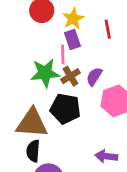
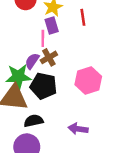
green star: (45, 73) -> (18, 77), moved
purple semicircle: (94, 77) -> (32, 61), moved
black semicircle: (33, 151) -> (34, 121), moved, turned 72

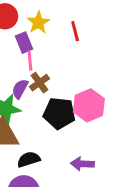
purple rectangle: (52, 26) -> (24, 43), moved
black pentagon: (43, 86) -> (59, 113), moved

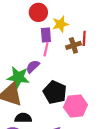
brown cross: (40, 83) -> (73, 45), moved
pink hexagon: (89, 105) -> (76, 106), moved

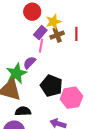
purple rectangle: (46, 35) -> (40, 33), turned 48
brown cross: (73, 45) -> (57, 35), moved
green star: (18, 77) -> (16, 73), turned -30

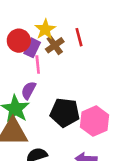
red circle: (32, 12) -> (19, 41), moved

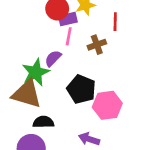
brown cross: (55, 45) -> (97, 45), moved
purple rectangle: (32, 48) -> (68, 19), turned 36

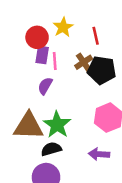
purple rectangle: (68, 19) -> (42, 55), moved, turned -54
green star: (36, 72) -> (57, 125), moved
black pentagon: (81, 89) -> (102, 70), moved

